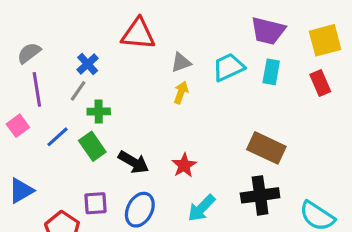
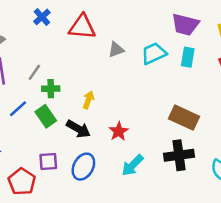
blue cross: (88, 64) -> (42, 17), moved
yellow arrow: (181, 92) -> (88, 100), moved

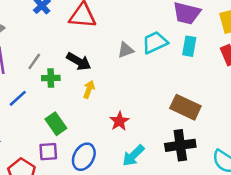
gray triangle: (116, 50) -> (126, 50), moved
green rectangle: (46, 116) -> (56, 124), moved
black arrow: (78, 129) -> (79, 61), moved

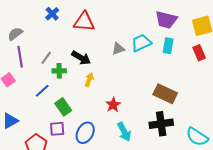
blue line: (18, 98) -> (42, 91), moved
cyan arrow: (133, 155) -> (124, 132), turned -72

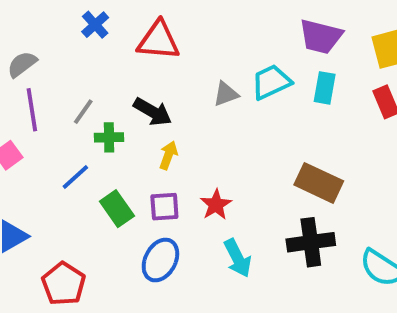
purple square: (57, 129) -> (164, 207), moved

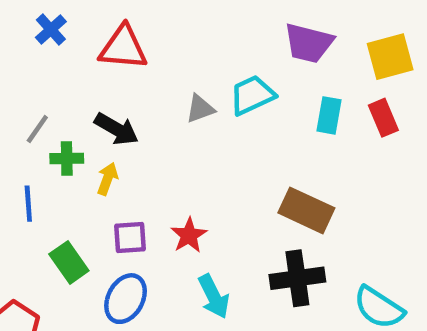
cyan rectangle: (325, 88) -> (329, 115), moved
yellow arrow: (168, 155) -> (107, 179), moved
blue line: (75, 177) -> (28, 204), turned -52
green rectangle: (117, 209) -> (69, 262), moved

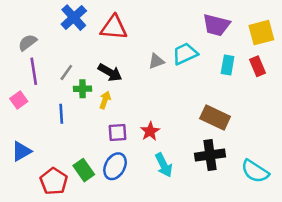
blue cross: (51, 29) -> (74, 18), size x1.5
green rectangle: (69, 262) -> (84, 170), moved

